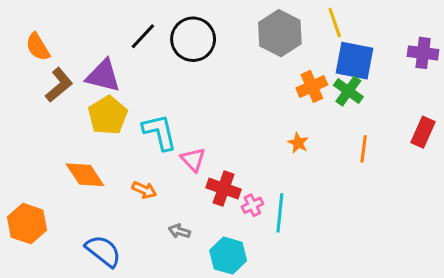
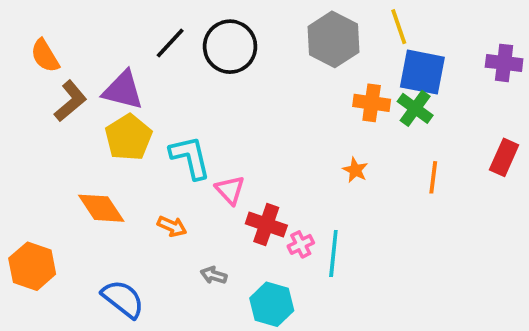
orange cross: (312, 86) -> (372, 103), turned 32

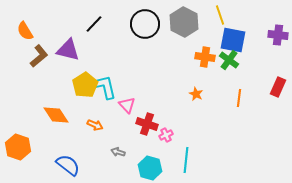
black circle: (230, 47) -> (145, 24), moved
yellow pentagon: (128, 137) -> (85, 85), moved
cyan line: (333, 254) -> (186, 160), moved

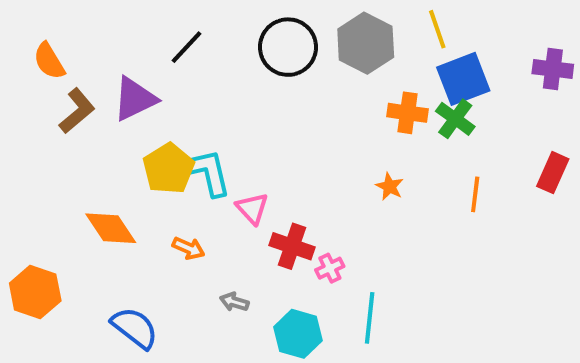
blue square: (233, 40) -> (463, 79), turned -32
purple triangle: (68, 50) -> (135, 99), turned -40

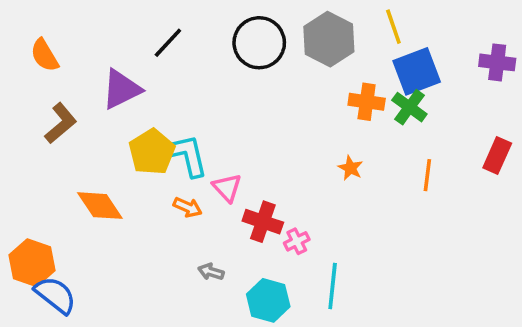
brown L-shape: (77, 111) -> (61, 123), moved
orange arrow: (188, 248) -> (188, 207), moved
blue semicircle: (135, 328) -> (55, 295), moved

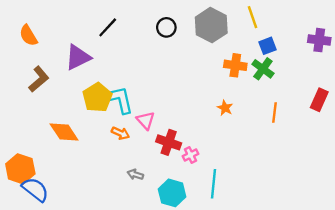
black circle: (259, 43) -> (166, 27), size x0.6
blue square: (417, 71) -> (268, 46), size x0.6

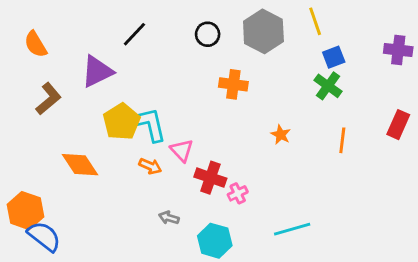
orange cross: (235, 65) -> (233, 84), moved
cyan line: (213, 184) -> (292, 229), moved, turned 68

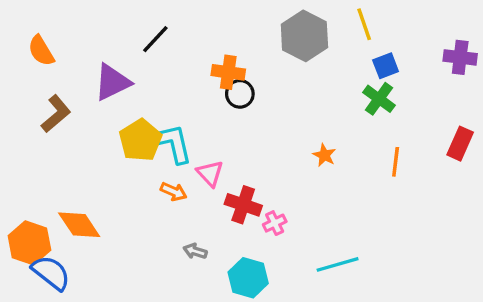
black circle: (208, 34) -> (240, 94), moved
orange cross: (233, 84) -> (228, 72), moved
orange diamond: (80, 165) -> (79, 225), moved

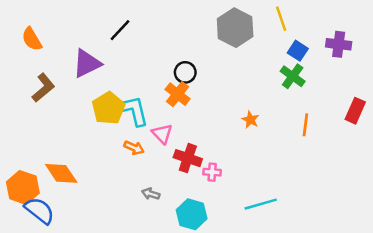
purple cross: (460, 57) -> (339, 44), moved
blue square: (386, 66) -> (298, 51), turned -36
orange cross: (228, 72) -> (178, 94), moved, turned 30
pink cross: (275, 223) -> (212, 172), turned 30

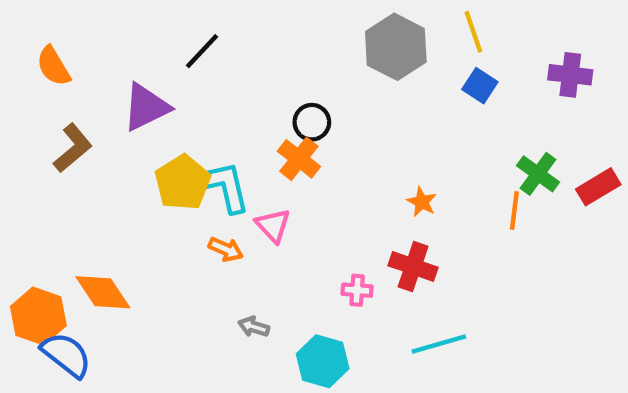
blue square: (298, 51) -> (480, 86), moved
green cross: (293, 76) -> (538, 174), moved
red rectangle: (355, 111) -> (598, 187), turned 35
red cross: (188, 158) -> (413, 266), moved

